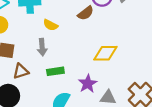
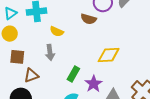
brown semicircle: (86, 13) -> (89, 19), turned 56
green rectangle: (55, 71) -> (73, 74), moved, turned -49

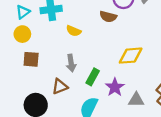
gray arrow: (50, 52) -> (71, 63), moved
brown triangle: (31, 75) -> (60, 86), moved

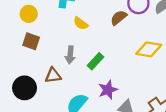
brown semicircle: (108, 17) -> (119, 18), turned 112
yellow diamond: (131, 56) -> (149, 49), moved
green rectangle: (93, 77) -> (95, 61), moved

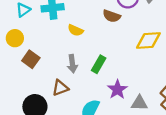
yellow circle: (29, 14) -> (15, 38), moved
brown semicircle: (119, 18) -> (112, 16), turned -108
brown square: (31, 41) -> (31, 59), turned 30

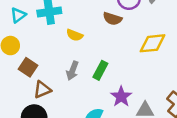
gray arrow: (72, 64) -> (72, 71), turned 30
brown triangle: (60, 88) -> (42, 90), moved

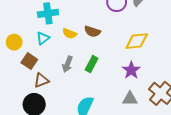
cyan triangle: (18, 15) -> (43, 38), moved
brown semicircle: (112, 19) -> (92, 31), moved
purple star: (121, 97) -> (131, 70), moved

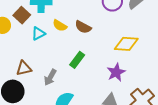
cyan triangle: (43, 38) -> (38, 34), moved
brown square: (29, 61) -> (22, 15), moved
gray arrow: (67, 64) -> (50, 77), moved

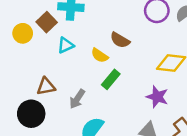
yellow semicircle: (60, 25) -> (100, 55), moved
purple star: (116, 72) -> (157, 97), turned -30

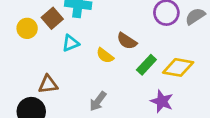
green rectangle: (111, 79) -> (146, 65), moved
gray arrow: (77, 99) -> (98, 101), moved

